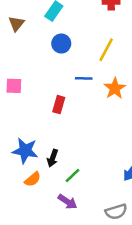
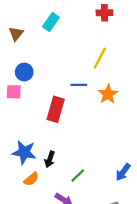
blue circle: (61, 44) -> (24, 72), moved
red rectangle: (59, 105) -> (56, 109), size x1.5
green line: (72, 176) -> (78, 176), moved

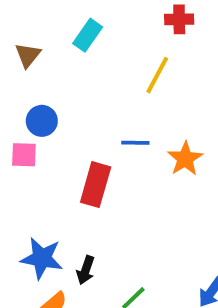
yellow line: (100, 58) -> (157, 75), moved

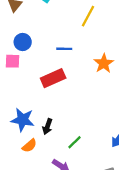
blue line: (135, 143) -> (64, 49), moved
red rectangle: (96, 185) -> (53, 78), turned 50

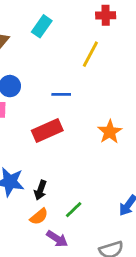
orange star: (104, 63) -> (110, 132), moved
orange semicircle: (29, 146) -> (39, 217), moved

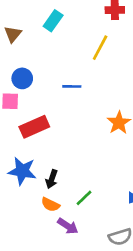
red rectangle: (47, 130) -> (34, 127), moved
orange semicircle: (39, 217) -> (50, 205), turned 66

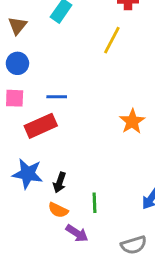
blue circle: (22, 78) -> (17, 63), moved
blue line: (72, 86) -> (57, 97), moved
green line: (84, 198) -> (94, 203), turned -48

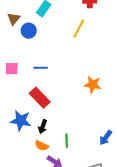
blue circle: (17, 63) -> (29, 31), moved
orange star: (132, 121) -> (93, 85), turned -30
red rectangle: (41, 126) -> (40, 98), moved, turned 70

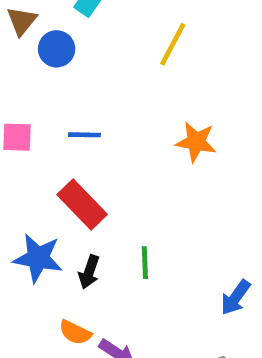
orange star: (93, 85) -> (196, 142), moved
green line: (67, 141) -> (145, 263), moved
orange semicircle: (42, 146) -> (75, 332), moved

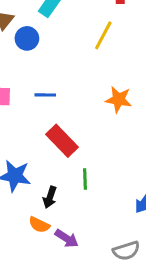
red rectangle: (82, 205) -> (62, 141), moved
black arrow: (89, 272) -> (50, 197), moved

